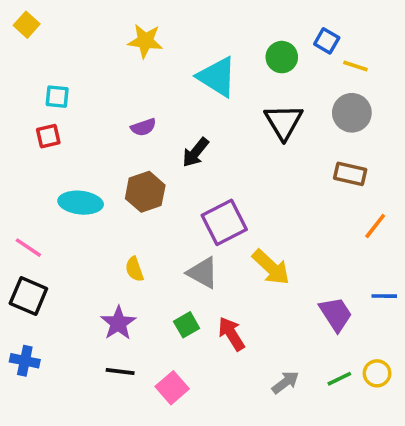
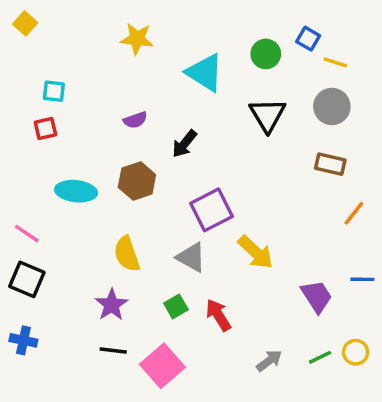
yellow semicircle: (134, 269) -> (127, 254), size x1.5
pink square: (172, 388) -> (162, 366), size x1.4

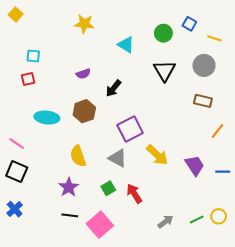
yellow line: (335, 62) -> (214, 38), moved
cyan triangle: (205, 73) -> (126, 45), size x0.7
purple trapezoid: (317, 296) -> (195, 165), moved
blue cross: (23, 340) -> (15, 209), turned 35

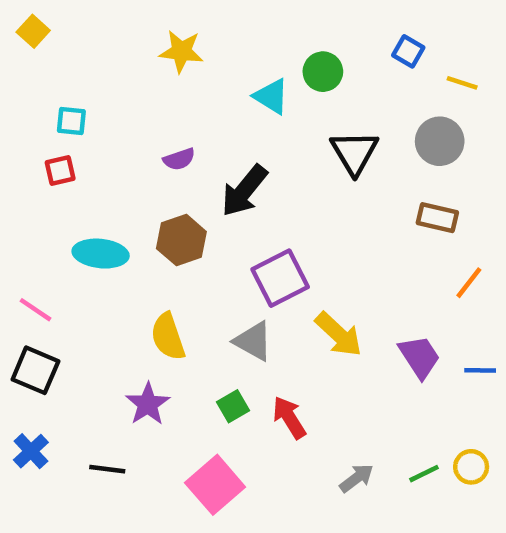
green circle: (163, 33) -> (323, 72), moved
black arrow: (113, 88) -> (244, 191), size x1.4
black line: (70, 215) -> (107, 469), moved

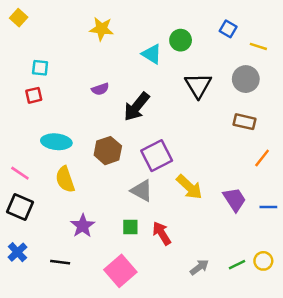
brown hexagon: (181, 240) -> (108, 151), moved
yellow semicircle: (168, 337) -> (65, 179), moved
green square: (233, 406) -> (130, 227), turned 30

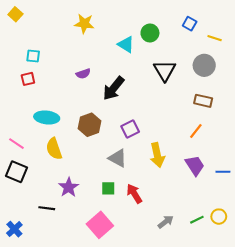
purple square: (157, 156) -> (130, 129), size x0.7
orange line: (262, 158) -> (196, 131), moved
yellow arrow: (189, 187) -> (157, 155), turned 35
blue cross: (17, 252) -> (14, 229), moved
black line: (60, 262) -> (47, 208), moved

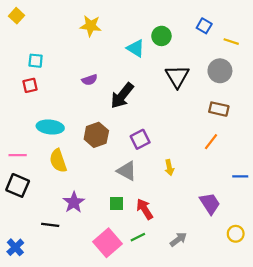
pink line: (16, 144) -> (18, 155), turned -35
yellow arrow: (157, 155) -> (169, 167), size x0.6
purple trapezoid: (195, 165) -> (210, 203), moved
blue line: (223, 172) -> (240, 176), moved
green line: (197, 220) -> (138, 237), moved

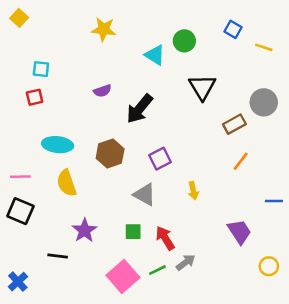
gray circle: (220, 71) -> (264, 102), moved
brown rectangle: (219, 109) -> (234, 124), moved, turned -42
gray arrow: (178, 239) -> (186, 262), moved

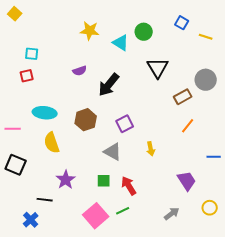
yellow star: (104, 29) -> (90, 31), moved
pink line: (20, 177) -> (13, 129), moved
gray arrow: (186, 262) -> (172, 214), moved
blue cross: (18, 282) -> (31, 220), moved

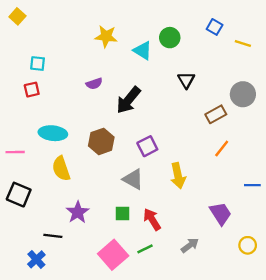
black triangle: (158, 68) -> (186, 80), size x0.7
yellow arrow: (151, 149) -> (178, 176), size x1.5
gray arrow: (172, 214) -> (190, 245), moved

